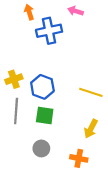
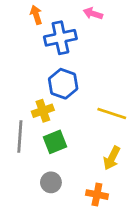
yellow cross: (14, 79) -> (43, 111), moved
blue hexagon: (42, 87) -> (63, 84), moved
green square: (45, 115) -> (55, 142), turned -30

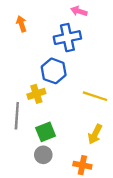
orange arrow: (36, 15) -> (21, 24), moved
blue cross: (60, 38) -> (67, 38), moved
green square: (55, 142) -> (46, 132), moved

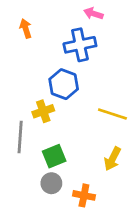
orange cross: (82, 165) -> (84, 195), moved

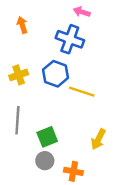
blue cross: (80, 45) -> (70, 39), turned 32
yellow cross: (43, 111) -> (19, 75), moved
yellow line: (112, 114) -> (82, 92), moved

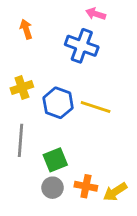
blue hexagon: (56, 74) -> (58, 103), moved
yellow arrow: (98, 139) -> (115, 192), moved, turned 30
orange cross: (73, 171) -> (86, 186), moved

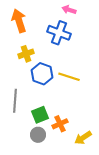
orange arrow: (26, 29) -> (19, 21), size x1.6
yellow cross: (22, 88) -> (26, 54), moved
orange cross: (86, 186) -> (60, 124), moved, turned -35

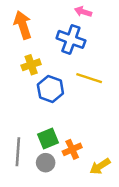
yellow line: (69, 77) -> (89, 78), moved
gray line: (15, 101) -> (18, 152), moved

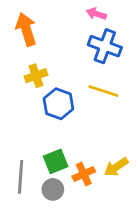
blue cross: (71, 39) -> (105, 46), moved
yellow arrow: (100, 166) -> (116, 167), moved

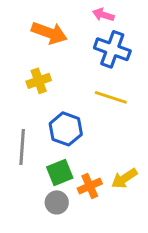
orange arrow: (26, 29) -> (49, 33), moved, turned 128
blue hexagon: (58, 104) -> (66, 129), moved
gray line: (21, 177) -> (22, 147), moved

